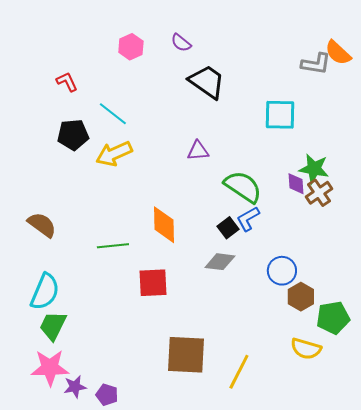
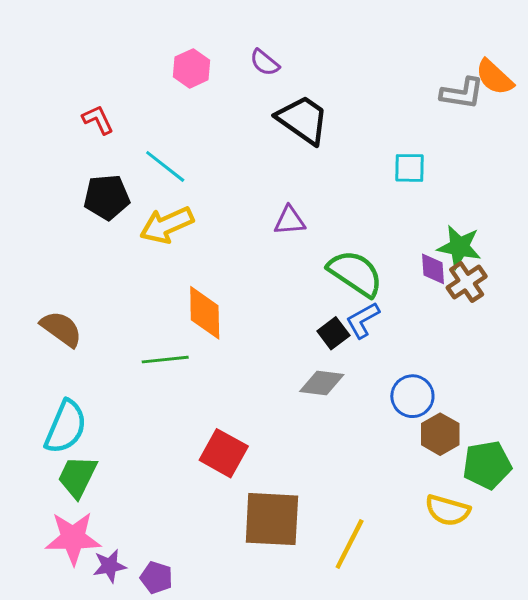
cyan square: (280, 115) -> (410, 168), size x0.7
orange diamond: (164, 225) -> (205, 313), moved
red square: (153, 283) -> (224, 453), moved, turned 32

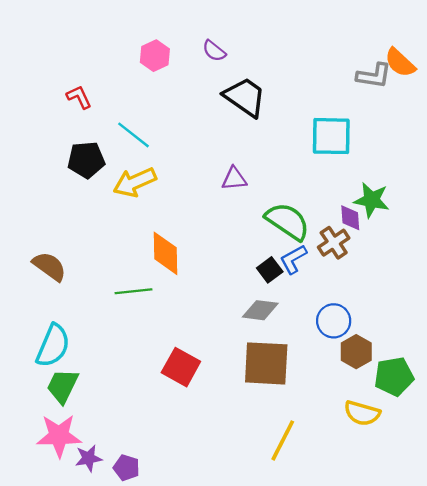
cyan square: (410, 168) -> (331, 136), size x1.6
brown cross: (467, 282) -> (334, 243), moved
brown square: (272, 519) -> (266, 363), moved

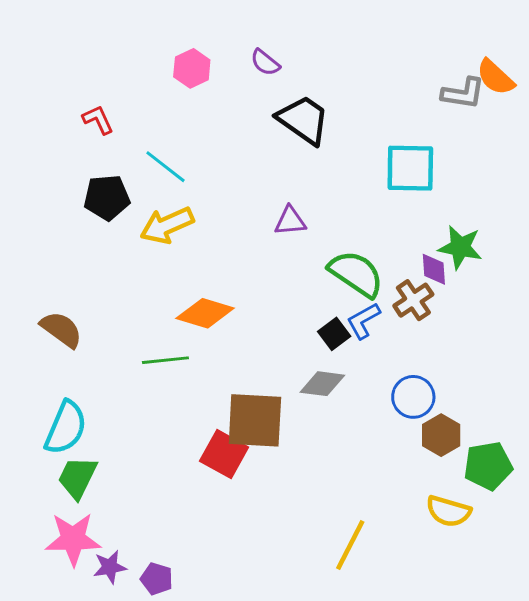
orange diamond: (165, 253) -> (205, 313), turned -72
brown square: (266, 363) -> (255, 420), moved

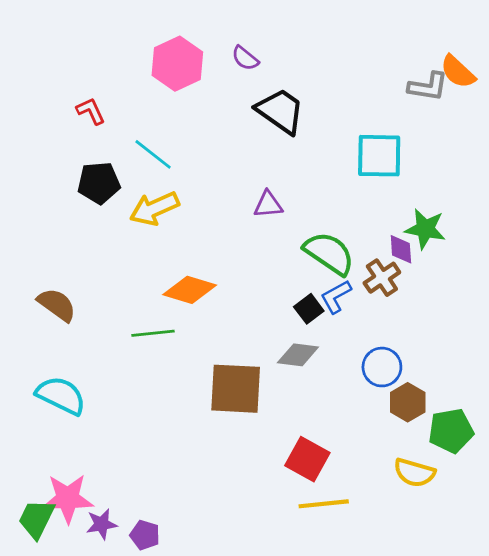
pink hexagon: (192, 68) -> (177, 64), size x1.5
cyan semicircle: (66, 428) -> (61, 395), turned -87
red square: (224, 454) -> (307, 459), moved
green trapezoid: (77, 478) -> (37, 519), moved
yellow line: (350, 545) -> (324, 504), turned 57

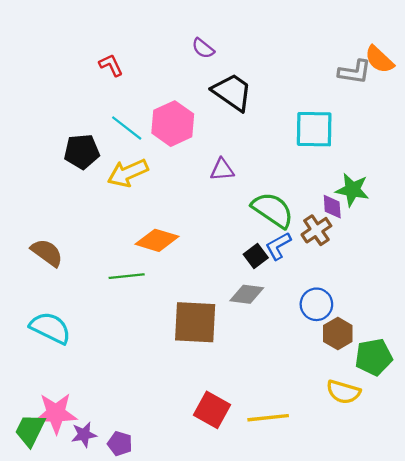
pink hexagon: (177, 64) -> (173, 124), moved
red L-shape: (91, 111) -> (111, 65), moved
red square: (307, 459) -> (212, 410), moved

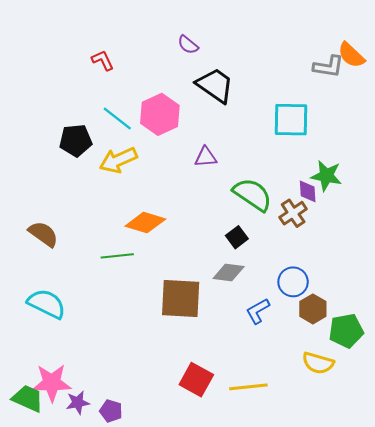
blue L-shape: (278, 246) -> (258, 311), moved
green trapezoid: (30, 430) -> (28, 398), turned 88

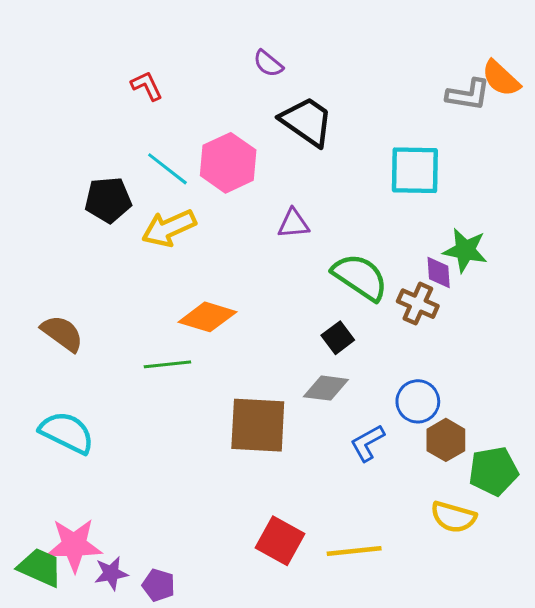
brown cross: (293, 213) -> (418, 304), turned -32

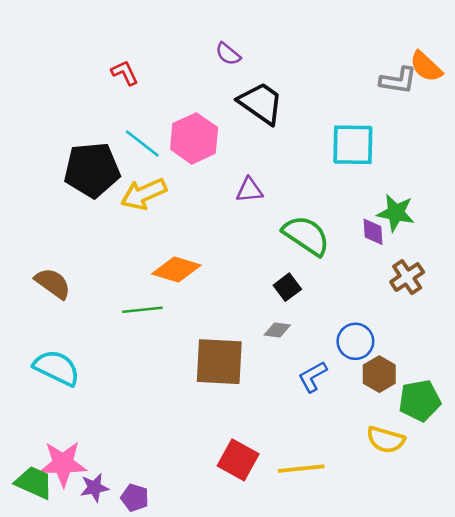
black pentagon: (108, 200) -> (92, 170), size x1.4
brown cross: (418, 304) -> (407, 277), moved, turned 32
gray diamond: (326, 388) -> (277, 330), size x0.7

